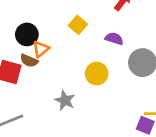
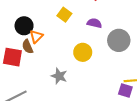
brown semicircle: (29, 61) -> (28, 47), turned 48

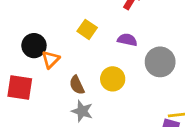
brown semicircle: (28, 47) -> (77, 85), moved

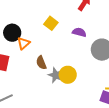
yellow circle: (113, 79) -> (68, 75), moved
gray star: (82, 111) -> (56, 75), moved

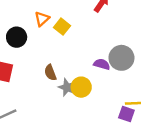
purple semicircle: (79, 32) -> (102, 64), moved
orange triangle: (24, 43) -> (42, 19), moved

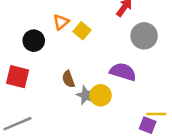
gray circle: (121, 58) -> (144, 36), moved
purple semicircle: (102, 64) -> (123, 72), size x1.5

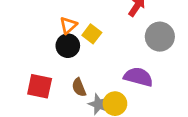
black circle: (34, 41) -> (68, 46), moved
red square: (18, 77) -> (40, 86), moved

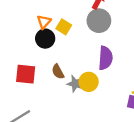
gray circle: (160, 37) -> (99, 21), moved
purple semicircle: (138, 77) -> (105, 58), turned 85

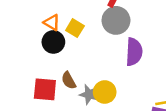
orange triangle: (44, 22) -> (52, 22), turned -40
purple semicircle: (105, 58) -> (134, 52), moved
red square: (26, 74) -> (45, 89), moved

